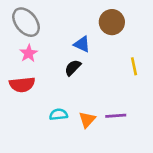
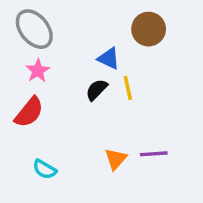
yellow line: (134, 66) -> (128, 88), moved
red semicircle: (22, 85) -> (29, 112), turned -45
cyan semicircle: (59, 114) -> (45, 169), moved, turned -144

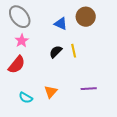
blue triangle: (109, 59) -> (61, 24), moved
orange triangle: (116, 159) -> (51, 92), moved

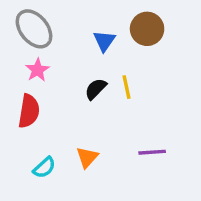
blue triangle: (61, 24) -> (104, 41), turned 40
red semicircle: (17, 65) -> (29, 111), turned -30
cyan semicircle: (26, 98) -> (44, 168), turned -72

